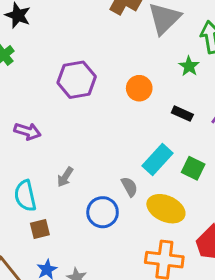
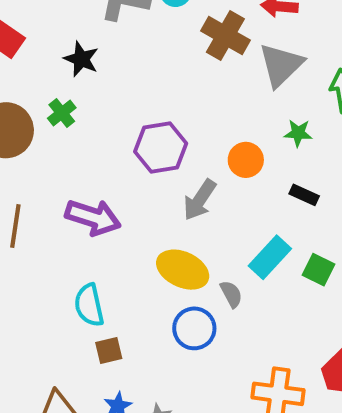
green star: (189, 66) -> (298, 133), moved, turned -30
purple arrow: (28, 131) -> (93, 217), size x1.5
gray arrow: (65, 177) -> (200, 200), moved, size x1.5
yellow ellipse: (166, 209) -> (183, 270), moved

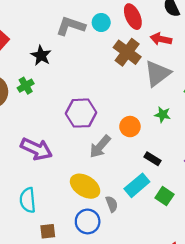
black rectangle: (304, 195) -> (152, 159), moved
brown square: (109, 351) -> (48, 231), moved

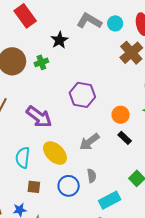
gray arrow: (100, 147) -> (89, 142), moved
black rectangle: (152, 159) -> (125, 138), moved
cyan rectangle: (137, 185) -> (110, 200), moved
yellow ellipse: (85, 186) -> (55, 153), moved

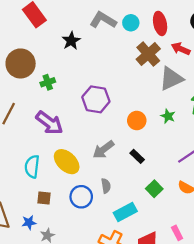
green cross: (41, 62) -> (48, 82), moved
black rectangle: (125, 138) -> (137, 156), moved

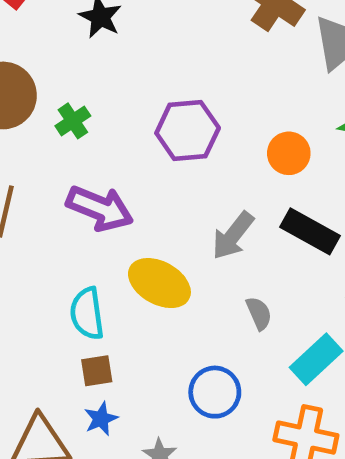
black rectangle: (137, 156) -> (310, 231), size x1.6
blue circle: (81, 197) -> (215, 392), moved
brown square: (44, 198) -> (97, 371), moved
blue star: (29, 223) -> (101, 419), moved

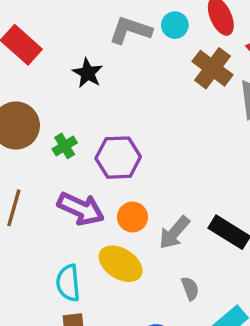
purple hexagon: (188, 131) -> (118, 158), moved
orange circle: (289, 153) -> (133, 217), moved

